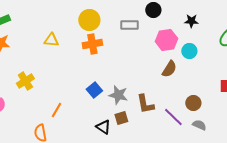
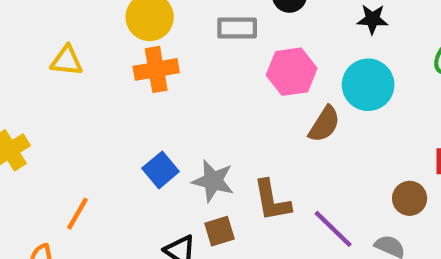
pink hexagon: (166, 40) -> (292, 72), moved
cyan circle: (189, 51) -> (368, 85), size x1.5
brown circle: (193, 103) -> (410, 198), moved

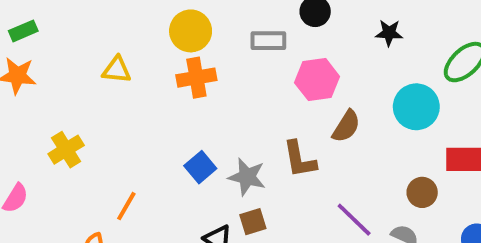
cyan circle: (368, 85) -> (416, 107), moved
brown L-shape: (272, 201) -> (300, 159), moved

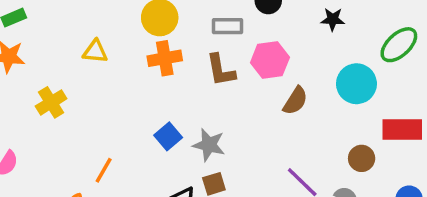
yellow cross: (66, 150) -> (51, 102), moved
brown L-shape: (300, 159) -> (221, 70), moved

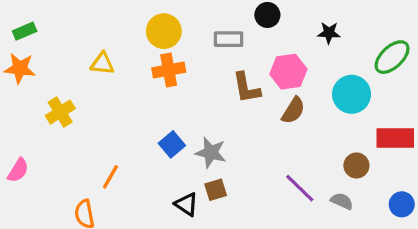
pink hexagon: (270, 60) -> (288, 72), moved
brown L-shape: (221, 70) -> (246, 88), moved

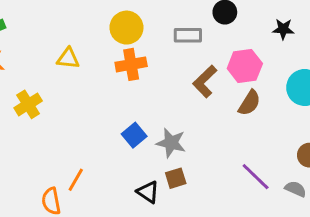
brown L-shape: (246, 88) -> (205, 81), turned 56
orange line: (110, 177) -> (76, 180), moved

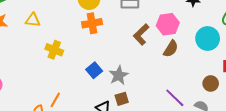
yellow triangle: (68, 58) -> (33, 20), moved
yellow cross: (28, 104) -> (54, 50), moved, turned -36
gray star: (171, 143) -> (119, 75), turned 30

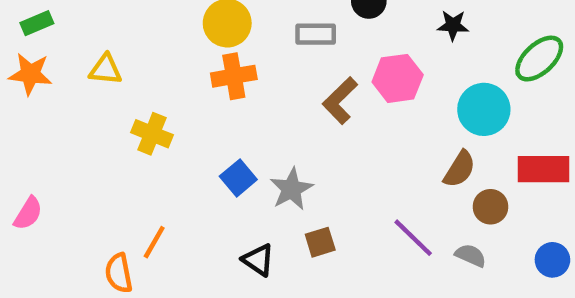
brown semicircle: (171, 49) -> (460, 169), moved
brown square: (122, 99) -> (320, 242), moved

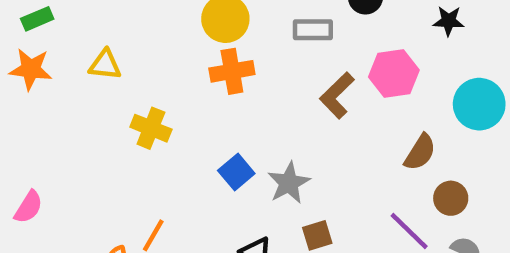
brown semicircle: (460, 169) -> (420, 152), moved
brown circle: (490, 207) -> (451, 198), moved

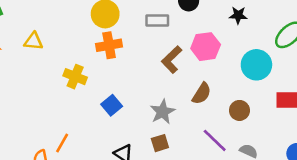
yellow cross: (151, 128) -> (75, 77), moved
brown semicircle: (420, 152) -> (202, 93), moved
gray star: (289, 183) -> (163, 112), moved
brown circle: (451, 198) -> (239, 110), moved

